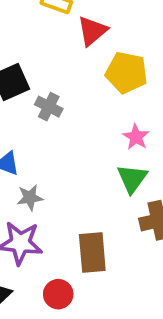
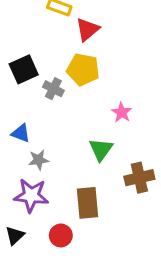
yellow pentagon: (126, 73) -> (83, 69), moved
green triangle: (132, 179) -> (101, 149), moved

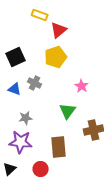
yellow pentagon: (83, 69) -> (56, 57), turned -30
gray cross: (53, 89) -> (35, 83), moved
blue triangle: (21, 133) -> (15, 89), moved

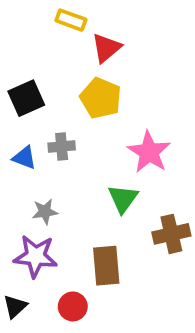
yellow pentagon: (56, 57) -> (101, 98), turned -30
gray cross: (35, 83) -> (62, 147), turned -32
pink star: (82, 86) -> (149, 152), size x1.6

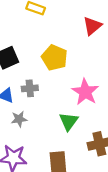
red triangle: (106, 48) -> (92, 26), moved
gray star: (45, 212) -> (19, 119), moved

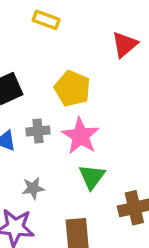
pink star: (85, 92) -> (80, 136), moved
gray star: (19, 119) -> (33, 188), moved

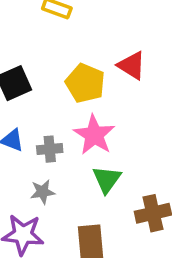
red triangle: (125, 44) -> (132, 65), moved, turned -48
gray cross: (38, 131) -> (50, 149), moved

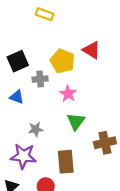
pink star: (94, 135) -> (68, 94), size x0.7
gray cross: (50, 149) -> (40, 79), moved

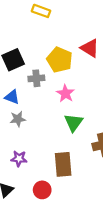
gray star: (36, 129) -> (18, 119), moved
purple star: (23, 156) -> (19, 159), size x0.6

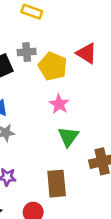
gray cross: (36, 78) -> (27, 52), moved

